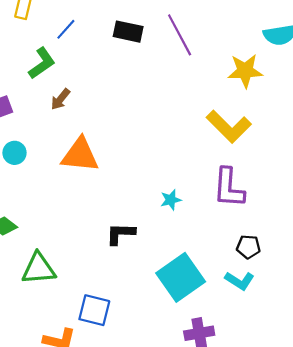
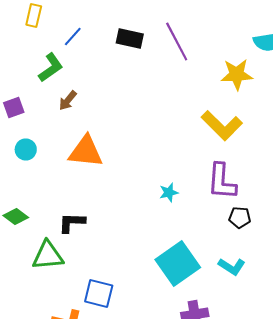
black L-shape: (121, 234) -> (72, 222), moved
black pentagon: (248, 247) -> (240, 218), moved

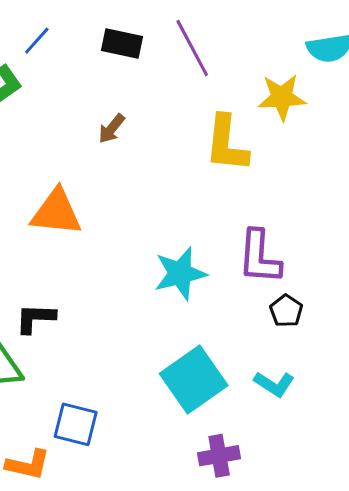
brown arrow: (68, 100) -> (112, 129), moved
yellow L-shape: (222, 126) -> (227, 144), moved, turned 51
cyan star: (169, 192) -> (180, 273), size x1.8
black pentagon: (240, 218) -> (286, 311), turned 30

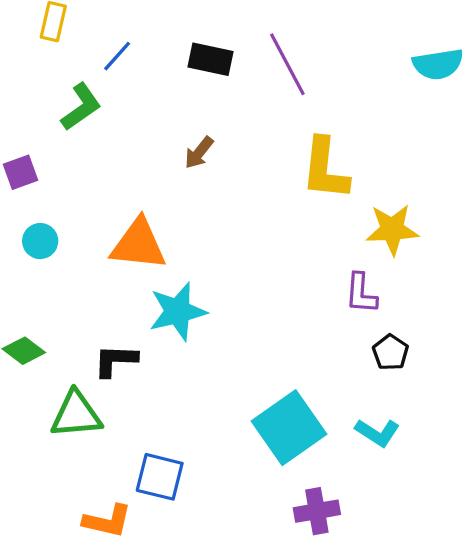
yellow star: (282, 97) -> (392, 230), moved
purple L-shape: (259, 257) -> (361, 293), size x0.7
cyan star: (180, 273) -> (178, 311), moved

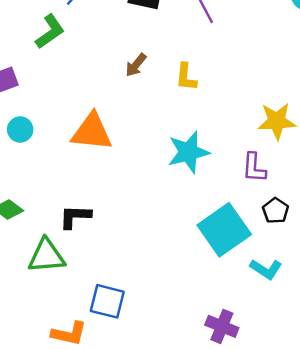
yellow L-shape: (325, 169) -> (186, 77), moved, size x0.6
cyan star: (178, 311) -> (188, 152), moved
cyan square: (289, 428) -> (224, 230), moved
purple cross: (317, 511) -> (222, 326), turned 32

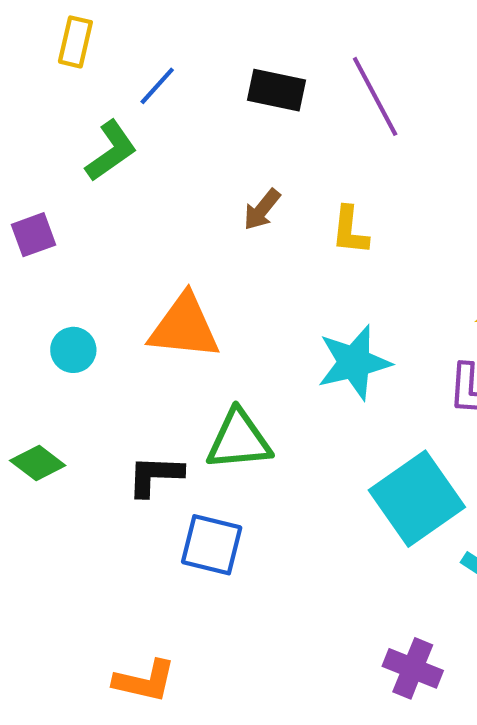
cyan circle: (20, 129) -> (73, 350), moved
green triangle: (46, 256) -> (239, 440), moved
blue square: (107, 301) -> (212, 545), moved

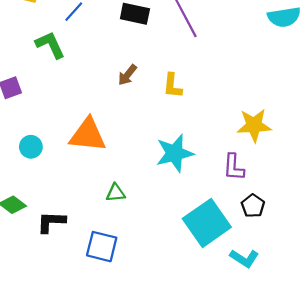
green L-shape: (111, 151) -> (50, 45), turned -80
green triangle: (239, 440) -> (116, 193), size x0.6
black L-shape: (155, 476) -> (51, 222), moved

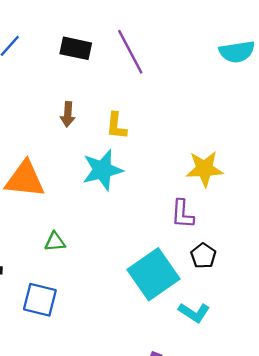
brown arrow: (127, 75) -> (68, 114), turned -35
cyan star: (175, 153) -> (102, 170), moved

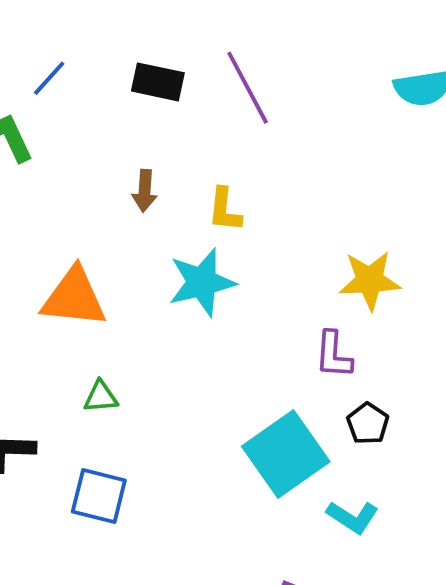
green triangle: (55, 242) -> (101, 397), moved

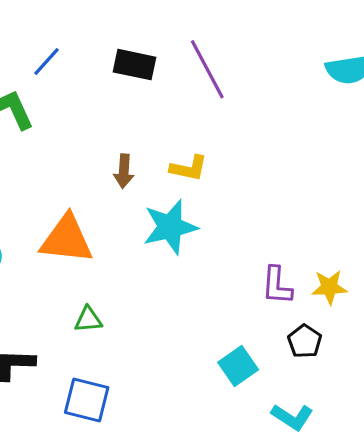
brown arrow: (145, 191) -> (124, 171), moved
yellow L-shape: (225, 210) -> (189, 168), turned -84
yellow star: (370, 280) -> (329, 287), moved, size x0.7
cyan square: (286, 454) -> (238, 366), size x0.6

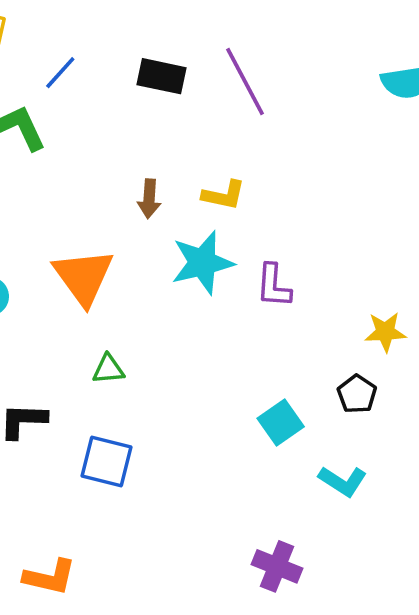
orange triangle: (67, 239) -> (83, 277), turned 48
purple L-shape: (277, 286) -> (273, 286), moved

